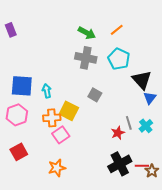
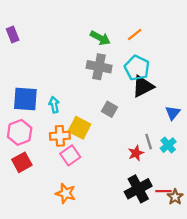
black triangle: (142, 80) -> (143, 86), moved, turned 45
red square: (19, 152) -> (22, 162), moved
orange star: (57, 168) -> (66, 193), turned 30

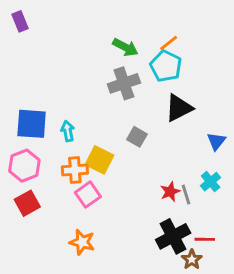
purple rectangle: (13, 34) -> (20, 21), moved
gray cross: (99, 67) -> (124, 83), turned -30
cyan pentagon: (137, 68) -> (166, 66), moved
gray line: (149, 142) -> (186, 195), moved
brown star: (175, 197) -> (192, 259), moved

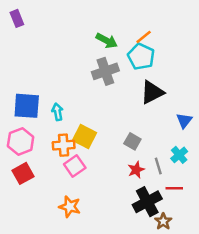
gray square: (137, 137) -> (132, 141), moved
red star: (170, 192) -> (136, 170), moved
red line: (205, 239) -> (174, 188), moved

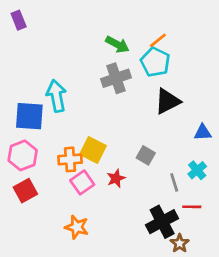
cyan arrow: (57, 112) -> (56, 96), moved, size x1.6
blue triangle: (184, 121) -> (203, 132), turned 49
red star: (136, 170) -> (116, 178), moved

